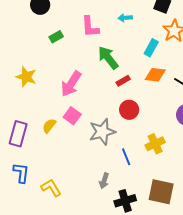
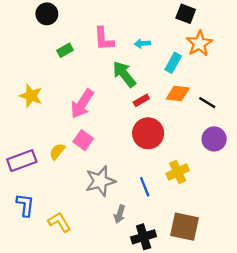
cyan arrow: (125, 18) -> (142, 43), moved
red circle: (129, 110) -> (148, 133), size x1.4
gray star: (102, 132) -> (100, 181), moved
purple rectangle: (18, 134) -> (22, 161), turned 55

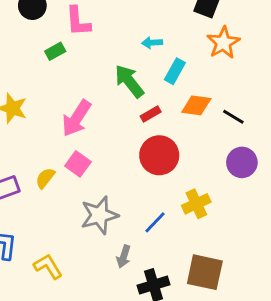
pink L-shape: (104, 39) -> (78, 21), moved
cyan rectangle: (173, 63) -> (175, 71), moved
blue line: (145, 187) -> (155, 222), turned 66

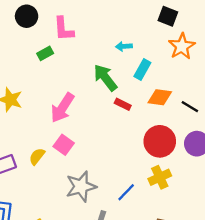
red rectangle: (151, 114) -> (123, 104), turned 56
red circle: (159, 155) -> (160, 141), moved

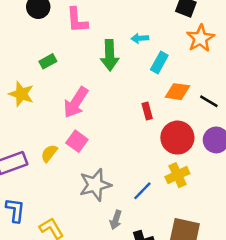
green rectangle: (45, 53) -> (48, 61), moved
green arrow: (105, 78) -> (110, 55), moved, turned -144
red rectangle: (123, 104) -> (147, 111), moved, turned 49

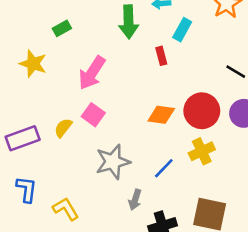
orange diamond: (177, 92) -> (161, 115), moved
red rectangle: (147, 111) -> (161, 56), moved

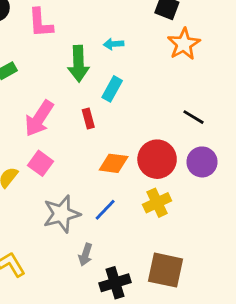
cyan rectangle: (182, 30) -> (112, 89), moved
red rectangle: (161, 56) -> (88, 118), moved
blue line: (164, 168) -> (105, 210), moved

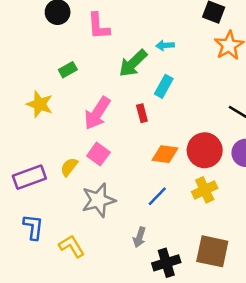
green arrow: (78, 64) -> (133, 63), turned 48
gray star: (62, 214) -> (98, 200), moved

